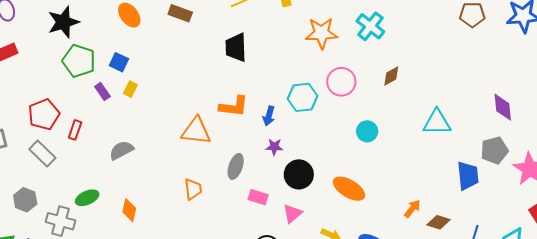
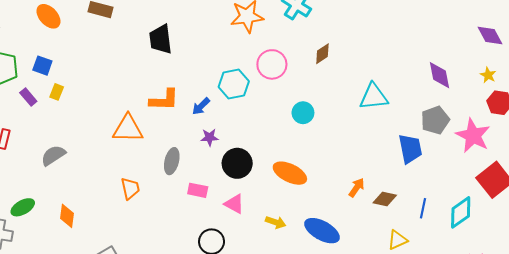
blue arrow: (269, 116) -> (201, 106), turned 36
pink triangle: (292, 214) -> (234, 204), turned -45

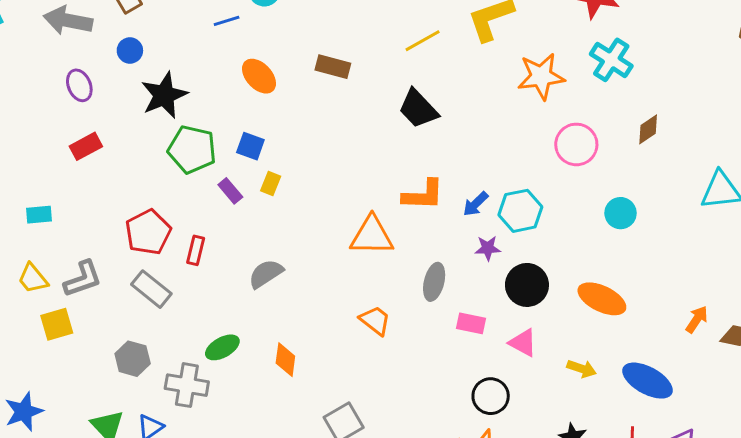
black trapezoid: (161, 39) -> (418, 109), turned -36
cyan hexagon: (234, 84) -> (520, 211), moved
orange trapezoid: (130, 188) -> (375, 321), turned -40

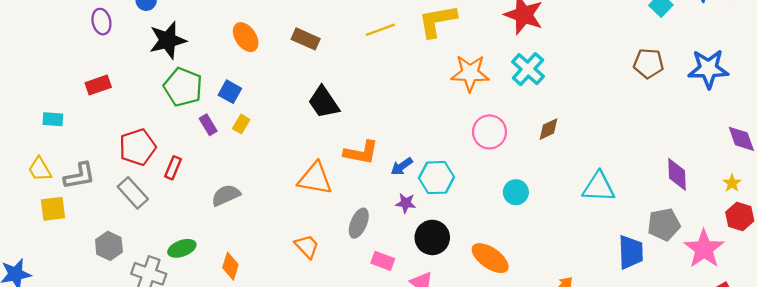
black trapezoid: (418, 109) -> (324, 102), moved
red rectangle: (86, 146) -> (98, 85), moved

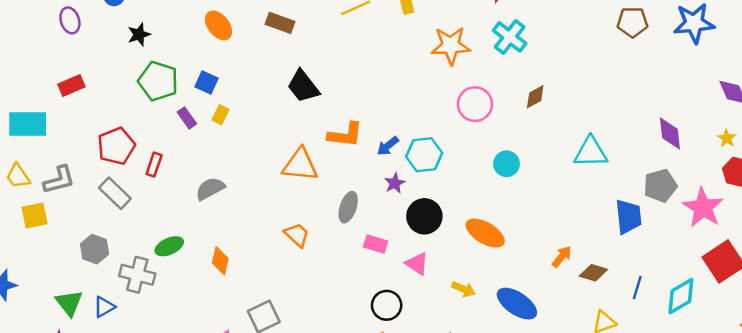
black star: (168, 40) -> (139, 35), size x0.6
cyan rectangle: (53, 119) -> (28, 124), size x1.8
purple star: (406, 203) -> (395, 183), turned -30

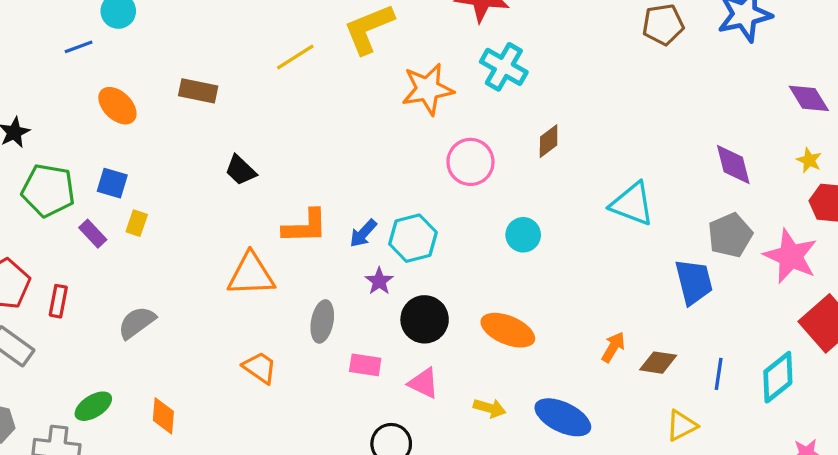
black trapezoid: (303, 86) -> (240, 170), size x0.7
cyan triangle: (591, 152) -> (632, 204), turned 30

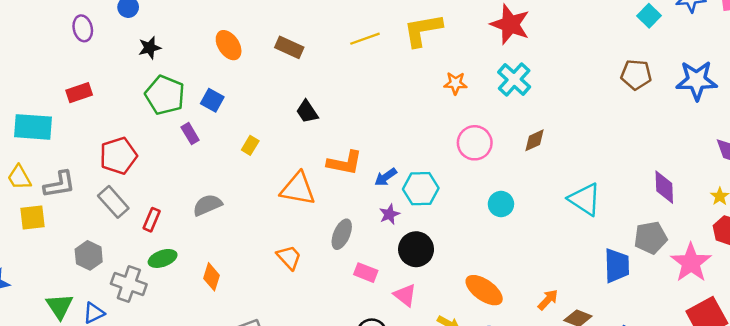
orange star: (428, 89) -> (455, 83), size x0.6
yellow rectangle: (137, 223) -> (250, 145), moved
red rectangle: (58, 301) -> (152, 220), moved
orange ellipse: (508, 330) -> (484, 290), moved

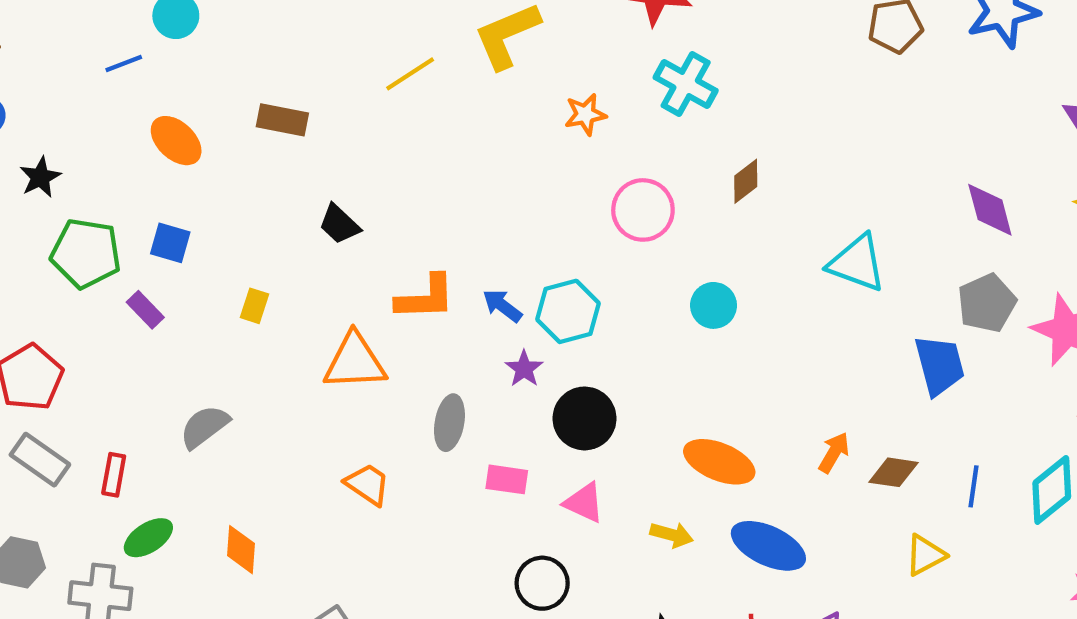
blue arrow: (386, 177) -> (502, 306), turned 85

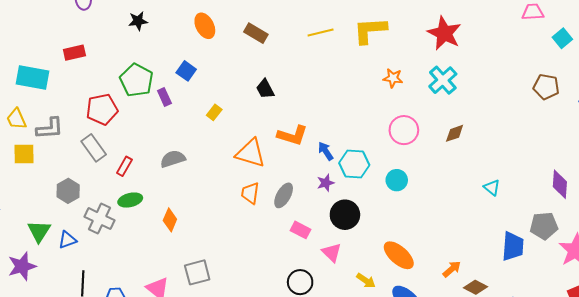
green pentagon: (86, 253) -> (137, 80), moved
cyan triangle: (857, 263) -> (492, 188), size x0.6
cyan circle: (714, 305) -> (397, 180), moved
orange trapezoid: (368, 484) -> (250, 193), moved, turned -135

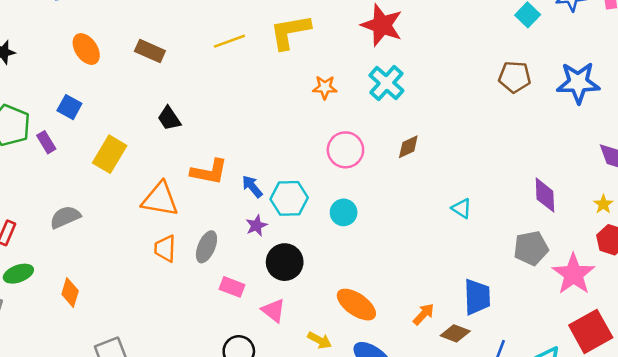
yellow rectangle: (214, 112) -> (110, 154), size x1.8
blue trapezoid: (513, 246) -> (477, 297), moved

